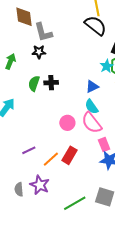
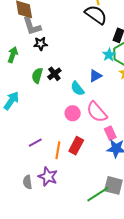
gray L-shape: (43, 32) -> (32, 26), moved
black cross: (51, 83) -> (54, 74), turned -32
cyan semicircle: (92, 107) -> (77, 89), moved
orange line: (51, 159) -> (58, 150), turned -36
green line: (75, 203) -> (98, 194), moved

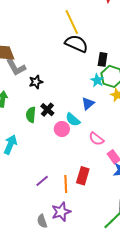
black star: (41, 44) -> (36, 82), moved
pink semicircle: (97, 112) -> (96, 139), size x0.7
pink circle: (73, 113) -> (62, 129), moved
purple star: (48, 177) -> (61, 212), turned -30

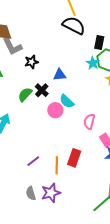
blue triangle: (88, 104) -> (60, 75), moved, turned 32
green semicircle: (31, 115) -> (25, 95), turned 35
pink semicircle: (96, 139) -> (89, 122), turned 63
gray semicircle: (42, 221) -> (31, 193), moved

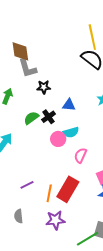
cyan semicircle: (67, 101) -> (71, 132), turned -70
pink semicircle: (89, 122) -> (81, 155), moved
red rectangle: (74, 158) -> (68, 189), size x1.4
purple star: (51, 193) -> (55, 220), moved

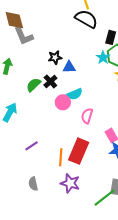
black star: (44, 87) -> (55, 57), moved
purple line: (27, 185) -> (32, 146), moved
purple star: (55, 220) -> (70, 183), turned 30

